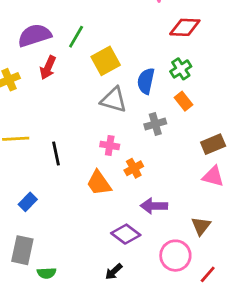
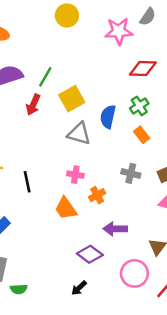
red arrow: (48, 68) -> (33, 105), moved
gray cross: (155, 124) -> (131, 173), moved, turned 30

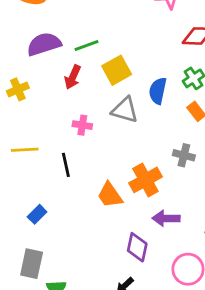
green line: (45, 77) -> (86, 46), turned 40
pink cross: (75, 175) -> (82, 125), moved
orange cross: (97, 195) -> (145, 180), size x1.6
purple diamond: (90, 254) -> (137, 247), turned 65

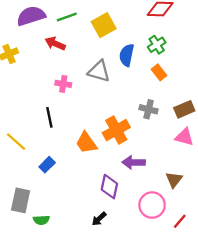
yellow square: (117, 70) -> (104, 25), moved
red arrow: (73, 77) -> (55, 44), turned 90
yellow line: (25, 150) -> (16, 142), moved, turned 45
blue rectangle: (37, 214) -> (47, 165), moved

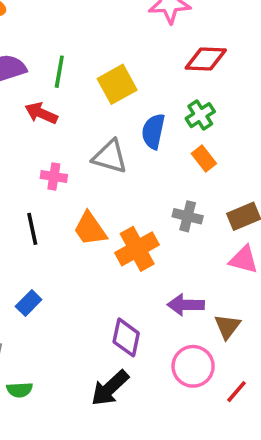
green line: (67, 17) -> (59, 72), turned -60
orange trapezoid: (86, 143) -> (90, 229), moved
purple arrow: (134, 162) -> (186, 305), moved
black arrow: (99, 219) -> (110, 388), size x1.6

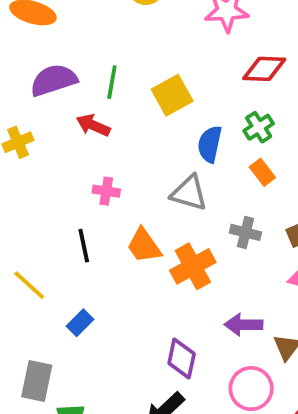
gray triangle: (110, 157) -> (189, 193), moved

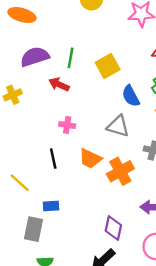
blue semicircle: (210, 144) -> (131, 96), turned -40
orange trapezoid: (144, 246) -> (90, 159), turned -30
blue rectangle: (80, 323) -> (51, 206), turned 42
gray rectangle: (37, 381) -> (34, 229), moved

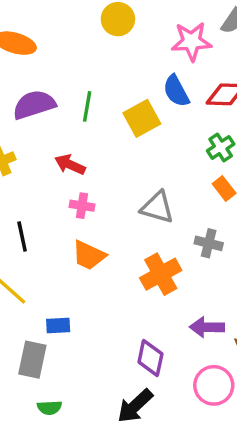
red arrow: (59, 84) -> (70, 165), moved
blue semicircle: (131, 96) -> (176, 91), moved
black line: (53, 159) -> (22, 236), moved
orange trapezoid: (90, 159) -> (89, 255), moved

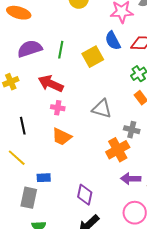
red arrow: (70, 165) -> (51, 84), size x1.4
orange cross: (161, 274) -> (118, 150), moved
purple diamond: (150, 358) -> (85, 195), moved

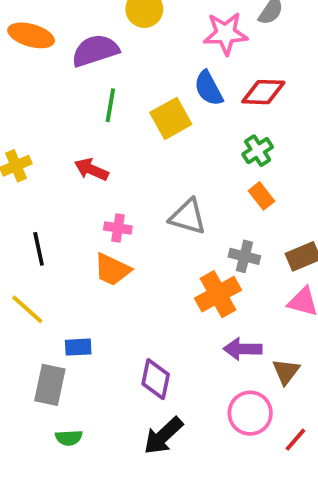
purple semicircle: (30, 49) -> (95, 51), moved
red arrow: (51, 84) -> (91, 169), size x0.7
pink cross: (58, 108) -> (118, 228), moved

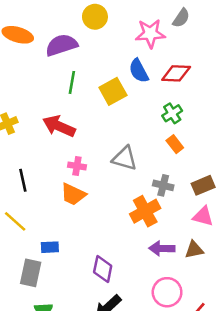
red arrow: (91, 169) -> (59, 126), size x1.4
brown triangle: (286, 372) -> (194, 250), moved, turned 42

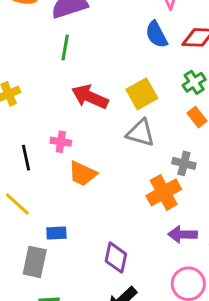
green line: (72, 82) -> (65, 48), moved
yellow square: (113, 91) -> (142, 94), moved
red arrow: (59, 126) -> (90, 97), moved
pink cross: (77, 166) -> (61, 142), moved

